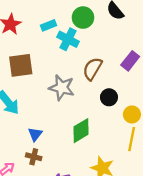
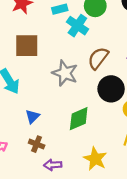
black circle: (109, 97) -> (111, 89), size x1.5
brown cross: (34, 157) -> (37, 144), moved

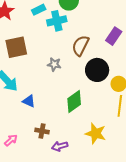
cyan cross: (77, 26) -> (57, 21), turned -36
gray star: (65, 73) -> (54, 64), size x0.6
blue triangle: (32, 116) -> (29, 101), moved, turned -40

